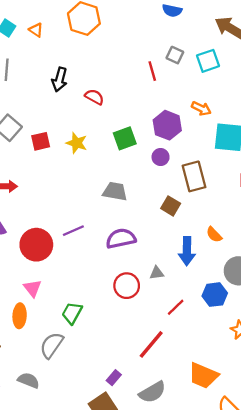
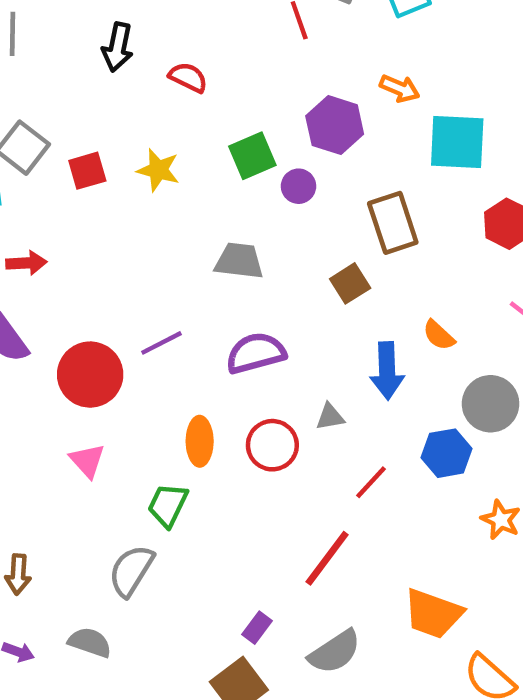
purple circle: (161, 157) -> (299, 186), moved
brown square: (171, 206) -> (350, 283), turned 30
orange ellipse: (20, 316) -> (200, 441), moved

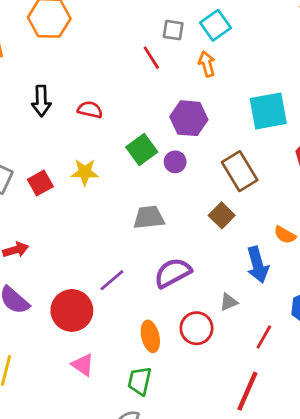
orange arrow: (400, 88) -> (207, 64), moved, turned -115

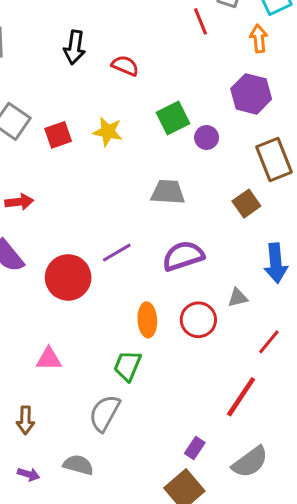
purple hexagon: (189, 118) -> (251, 94), moved
pink triangle: (83, 365) -> (49, 359), moved, turned -45

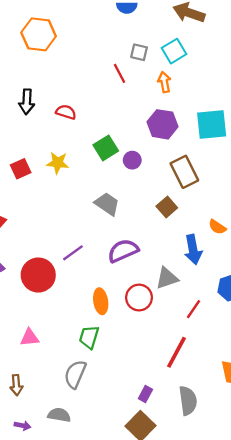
gray trapezoid: (168, 192) -> (107, 204), turned 36
gray triangle: (238, 298) -> (167, 278), size x1.5
gray semicircle: (250, 462) -> (188, 401), turned -56

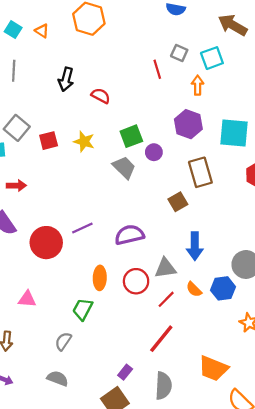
gray trapezoid: (107, 204) -> (124, 168), moved
orange semicircle: (217, 227) -> (194, 289), moved
red line: (193, 309) -> (166, 299), moved
gray semicircle: (75, 374) -> (63, 341), size x0.7
gray semicircle: (59, 415) -> (58, 378), moved

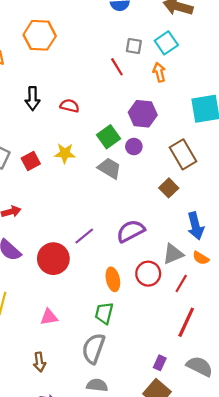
purple hexagon: (188, 124) -> (143, 114), moved
orange semicircle: (194, 289) -> (201, 258), moved
gray semicircle: (63, 341) -> (93, 348), size x1.6
gray semicircle: (163, 386) -> (200, 366), turned -52

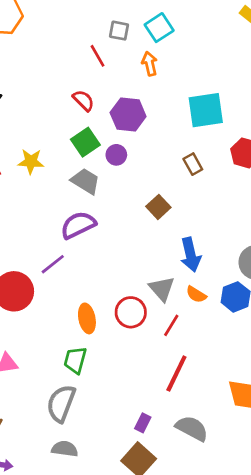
red semicircle: (70, 106) -> (83, 100), moved, turned 30
brown rectangle: (183, 154) -> (193, 164), moved, size x0.6
purple semicircle: (131, 231) -> (78, 225), moved
gray triangle: (173, 254) -> (162, 289), turned -50

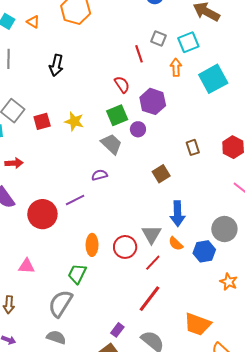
cyan square: (206, 110) -> (213, 79), moved, turned -32
purple semicircle: (78, 225) -> (99, 175), size x0.6

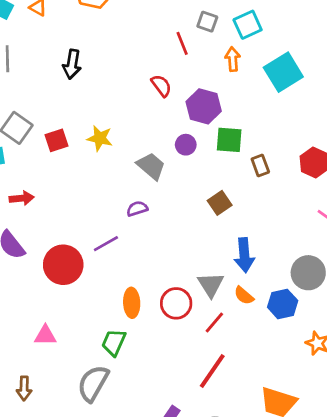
green square: (117, 115) -> (229, 140), moved, turned 30

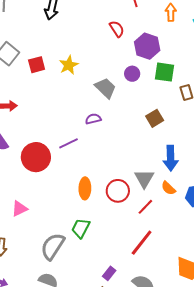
yellow star: (100, 138) -> (69, 65), turned 30
pink triangle: (45, 335) -> (19, 209), turned -30
green trapezoid: (114, 342) -> (81, 228), moved

